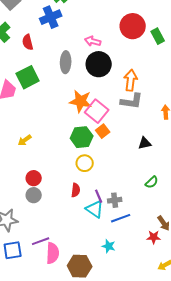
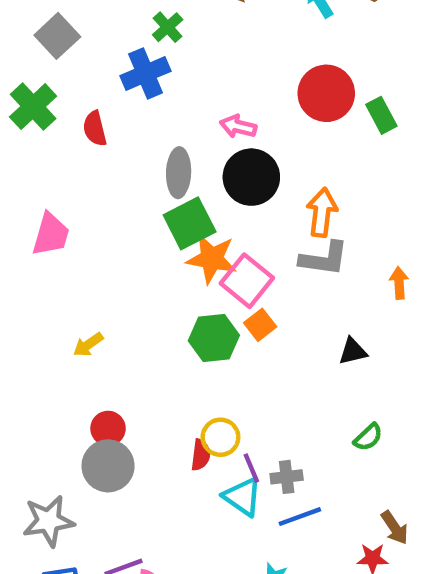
green square: (28, 77) -> (190, 223), moved
yellow circle: (85, 163) -> (220, 437), moved
gray circle: (34, 195) -> (108, 466), size x1.5

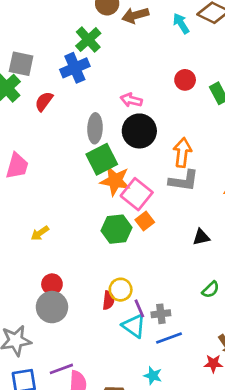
green cross: (168, 27) -> (88, 40), size x1.4
gray square: (57, 36) -> (21, 64), moved, turned -35
red circle: (326, 93) -> (185, 80), size x0.6
red semicircle: (95, 129) -> (44, 101), turned 50

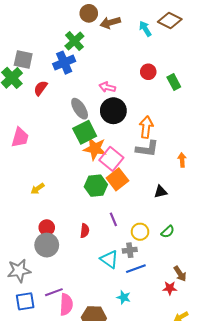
gray ellipse: (95, 128) -> (80, 109), turned -35
orange square: (145, 221) -> (117, 179), size x1.5
yellow circle: (121, 290) -> (140, 232), moved
red semicircle: (108, 300) -> (85, 231), moved
purple line: (139, 308) -> (113, 219), moved

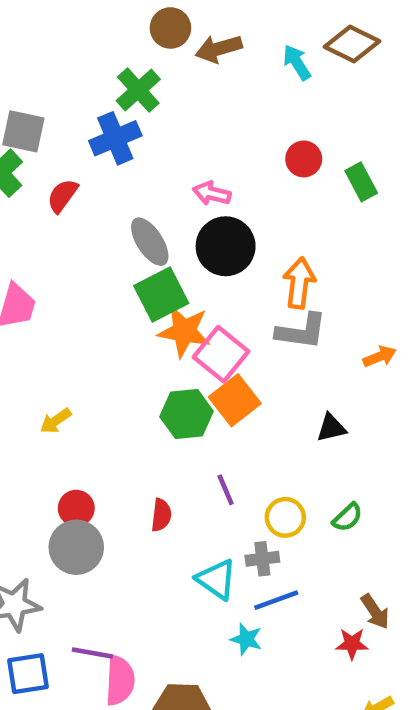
orange arrow: (182, 160) -> (380, 357), turned 72
purple line: (54, 292) -> (92, 653), turned 30
cyan star: (124, 297) -> (246, 639), moved

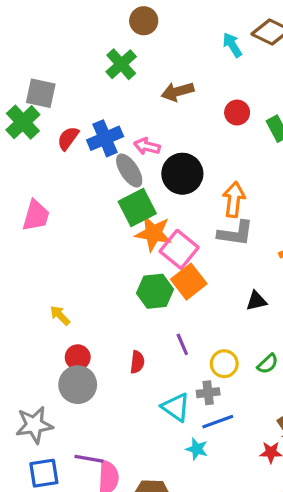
brown arrow: (219, 49) -> (178, 92), moved
blue cross: (115, 138) -> (105, 138), moved
pink arrow: (212, 193) -> (147, 146), moved
yellow arrow: (56, 421) -> (60, 315), moved, turned 80

